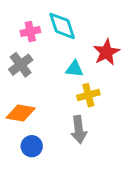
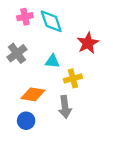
pink cross: (30, 32) -> (25, 17), moved
cyan triangle: (75, 69) -> (52, 61), moved
orange diamond: (21, 113) -> (33, 94), moved

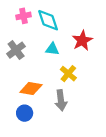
cyan triangle: (52, 61) -> (52, 49), moved
yellow cross: (73, 78) -> (68, 74), turned -35

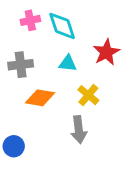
gray cross: (16, 50) -> (21, 65), turned 30
orange diamond: (31, 89) -> (40, 98), moved
blue circle: (25, 113) -> (14, 146), moved

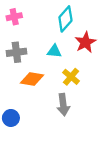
pink cross: (30, 20) -> (14, 17), moved
cyan diamond: (62, 26) -> (65, 19), moved, turned 60

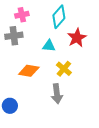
pink cross: (14, 17) -> (22, 15), moved
gray cross: (16, 52) -> (14, 36), moved

